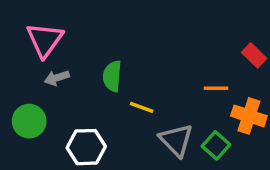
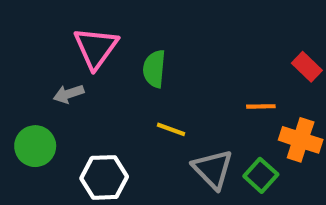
pink triangle: (45, 40) -> (96, 48), moved
green semicircle: (112, 76) -> (154, 69), moved

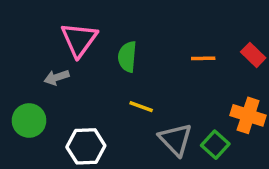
orange line: (261, 106) -> (203, 58), moved

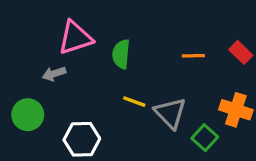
pink triangle: (79, 39) -> (75, 38), turned 36
gray triangle: (176, 139) -> (170, 113), moved

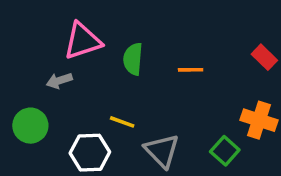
orange line: (193, 56) -> (191, 70), moved
yellow line: (134, 102) -> (122, 122), moved
gray triangle: (170, 113) -> (162, 151), moved

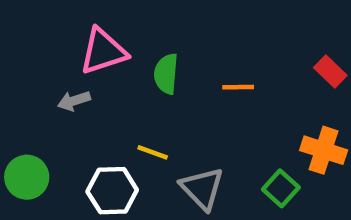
green circle: (30, 126) -> (27, 177), moved

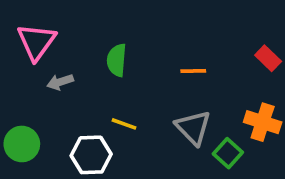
pink triangle: (103, 51) -> (36, 42), moved, turned -36
green semicircle: (166, 74) -> (117, 60), moved
gray triangle: (202, 188) -> (193, 128), moved

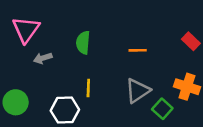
yellow line: (124, 124) -> (88, 88), turned 72
gray triangle: (193, 128) -> (138, 91), turned 40

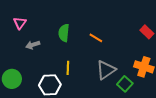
pink triangle: (26, 30) -> (20, 23), size x0.6
orange line: (138, 50) -> (96, 38), moved, turned 32

